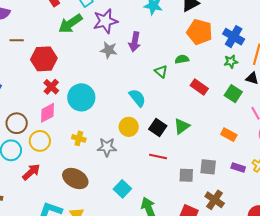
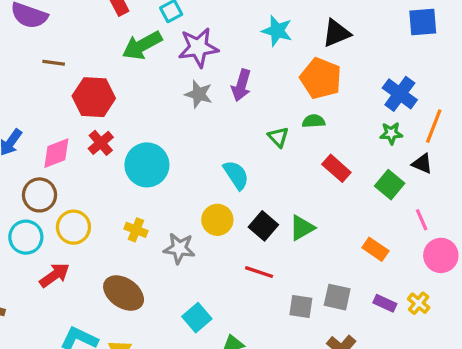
orange pentagon: (200, 32) -> (321, 78), moved
pink diamond: (47, 113) -> (56, 153), moved

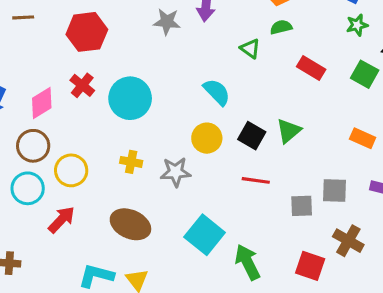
red hexagon: (94, 97) -> (87, 32), moved
cyan square: (197, 318) -> (205, 235), size x1.4

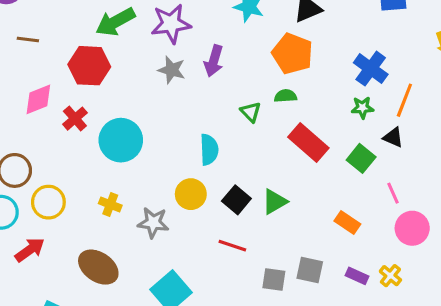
red rectangle: (311, 68) -> (308, 143), size x1.4
cyan semicircle: (217, 92) -> (209, 150), turned 32
pink diamond: (42, 103) -> (38, 99), moved

